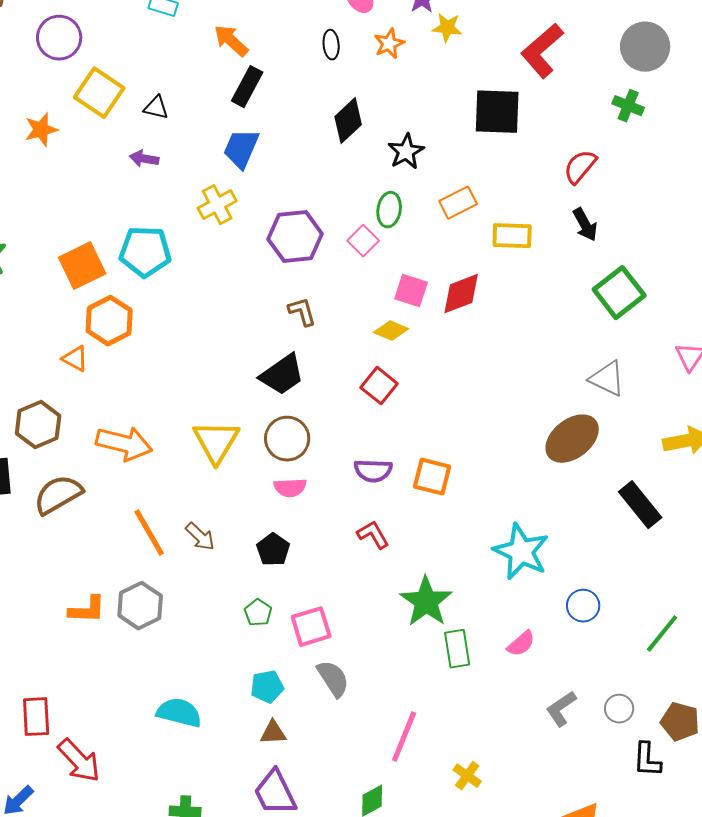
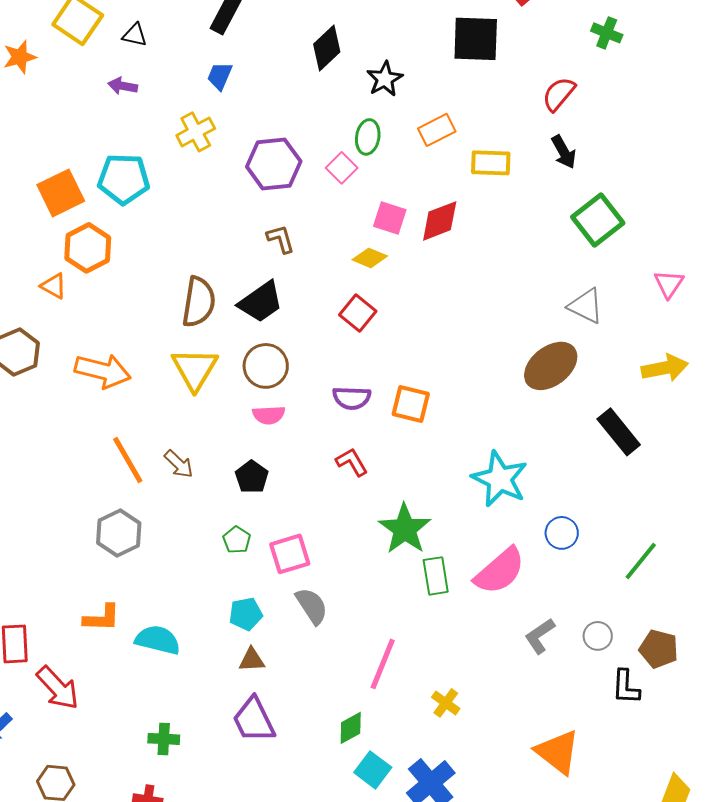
blue trapezoid: (241, 149) -> (220, 76), size x0.7
brown semicircle: (58, 495) -> (199, 302), moved, turned 129
orange L-shape: (87, 610) -> (102, 618), moved
pink semicircle: (521, 644) -> (500, 571), size x1.8

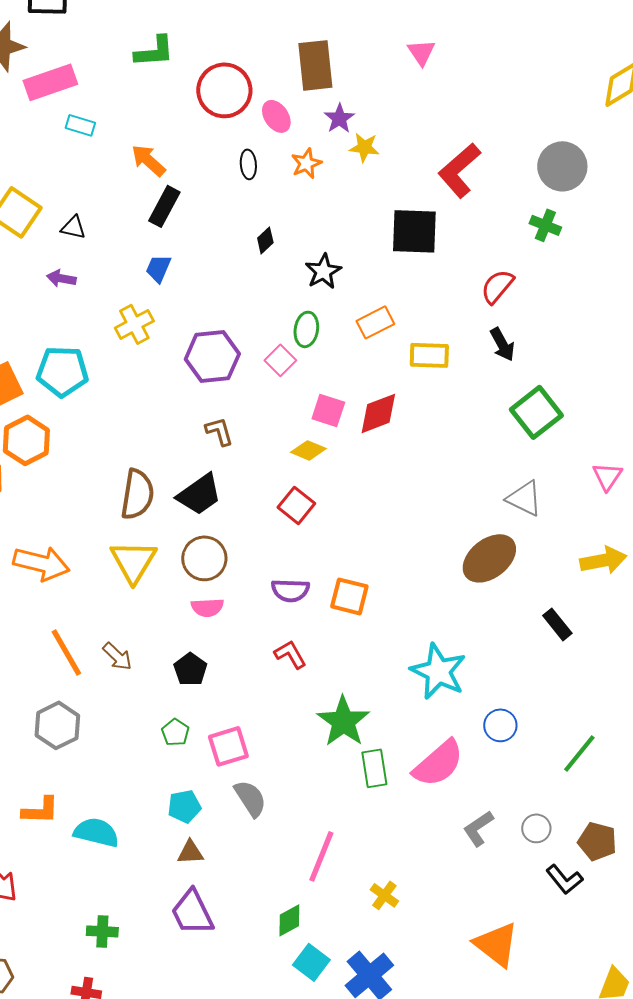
black diamond: (327, 48) -> (265, 240), size x0.6
black rectangle: (619, 432) -> (557, 624), size x0.7
black L-shape: (626, 687) -> (564, 879), turned -42

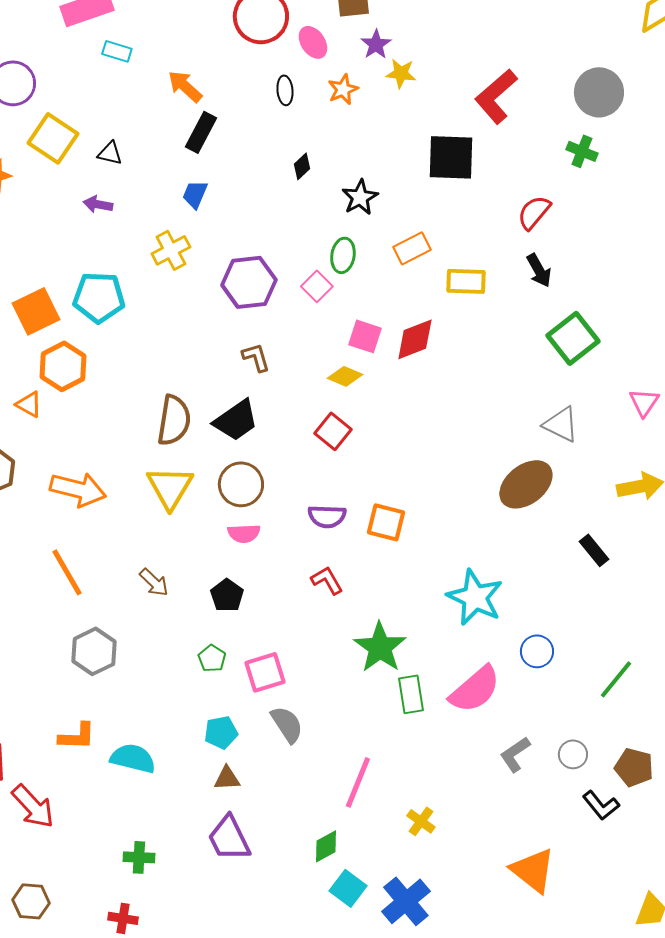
orange line: (66, 652) -> (67, 572), moved

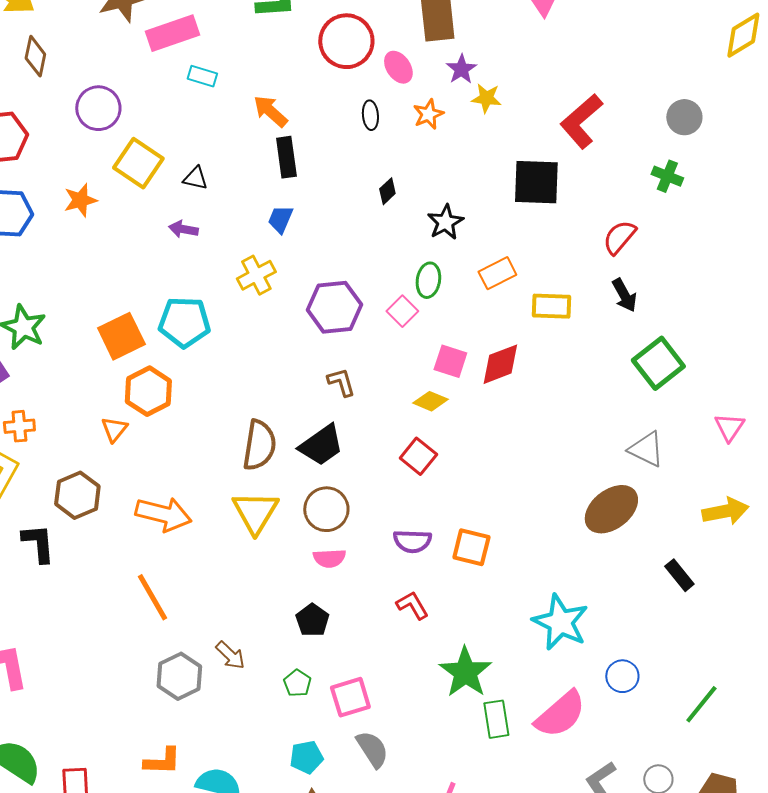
gray circle: (599, 92) -> (684, 117), size x0.7
black rectangle: (201, 132) -> (286, 157), turned -36
orange triangle: (29, 404) -> (114, 429), turned 40
brown arrow: (154, 582) -> (230, 655), moved

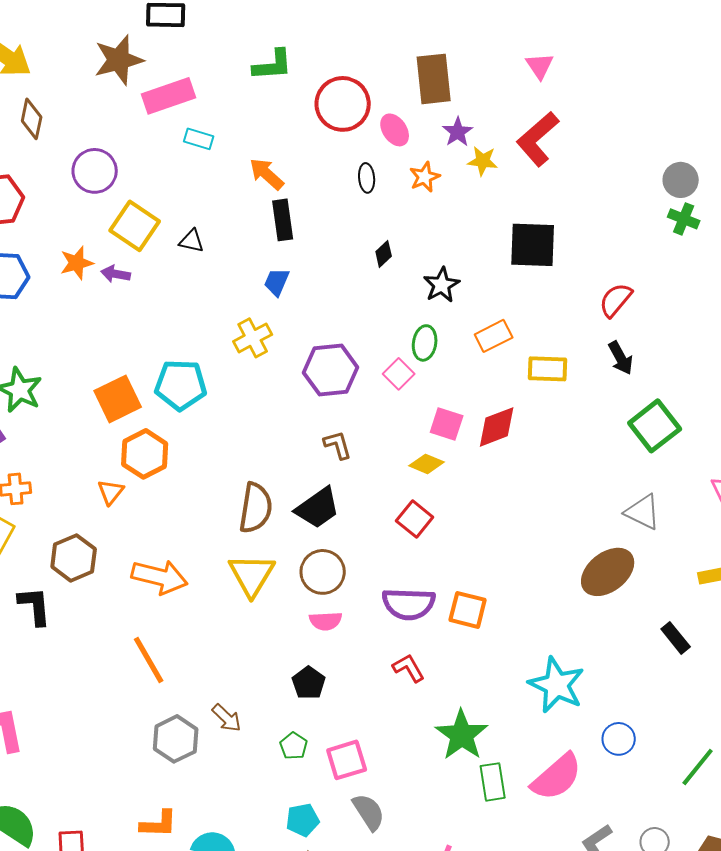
red L-shape: (581, 121) -> (538, 139), moved
green cross: (667, 176) -> (684, 219), moved
purple arrow: (183, 229) -> (116, 274), moved
purple semicircle: (412, 541) -> (409, 604), size x1.4

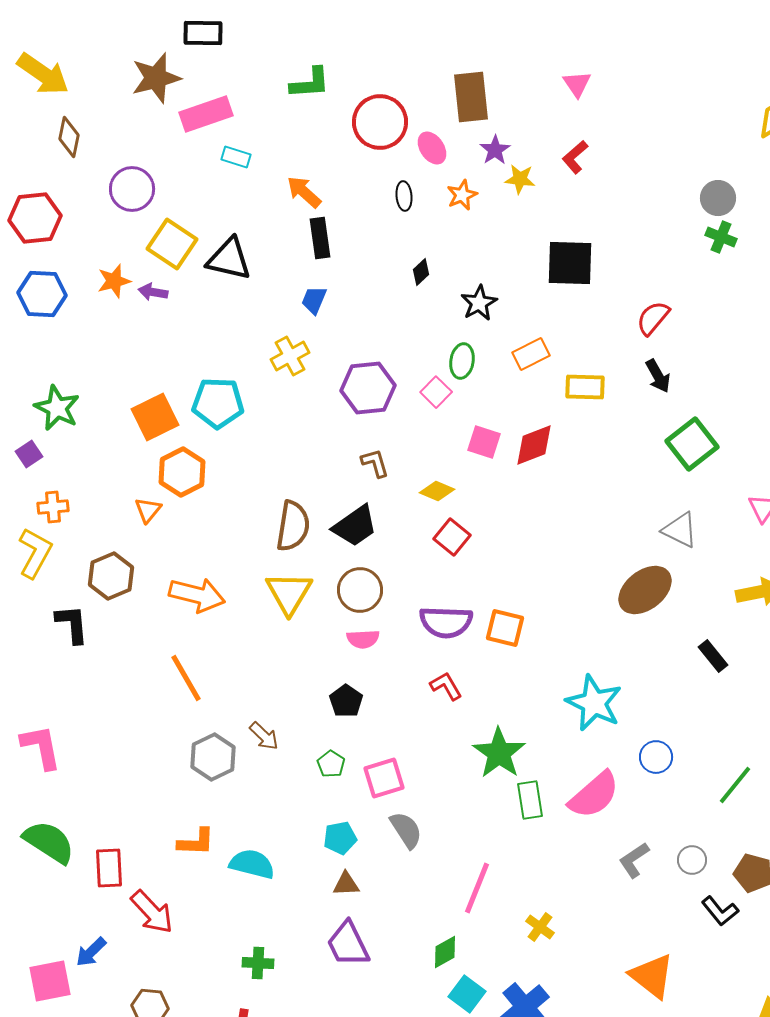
red L-shape: (538, 139) -> (575, 157), size x0.6
black triangle: (192, 241) -> (229, 259), size x1.8
yellow diamond: (427, 464) -> (437, 491), moved

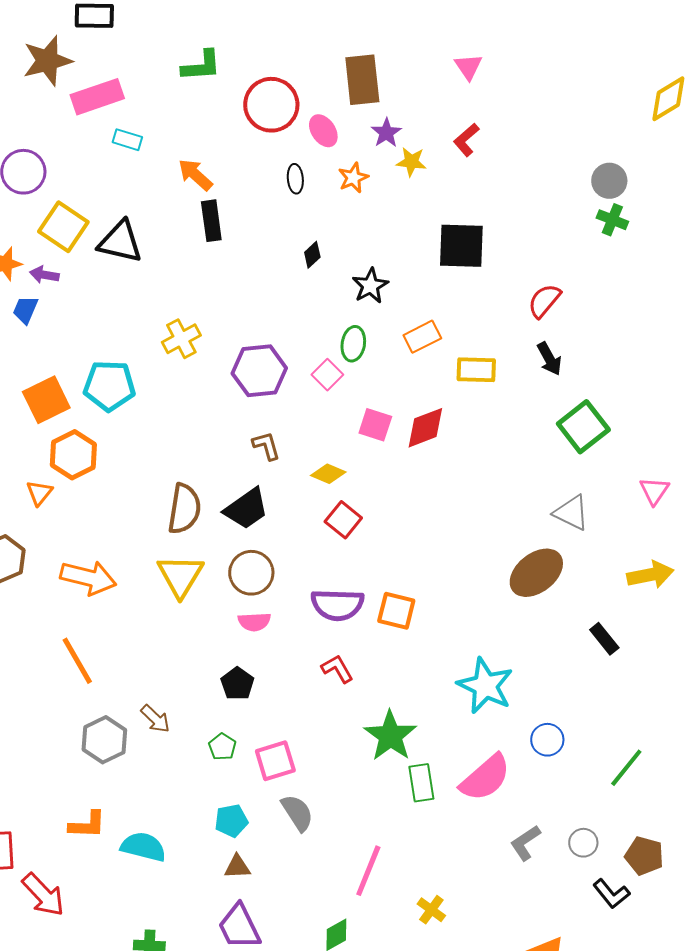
blue trapezoid: (314, 300) -> (25, 310), moved

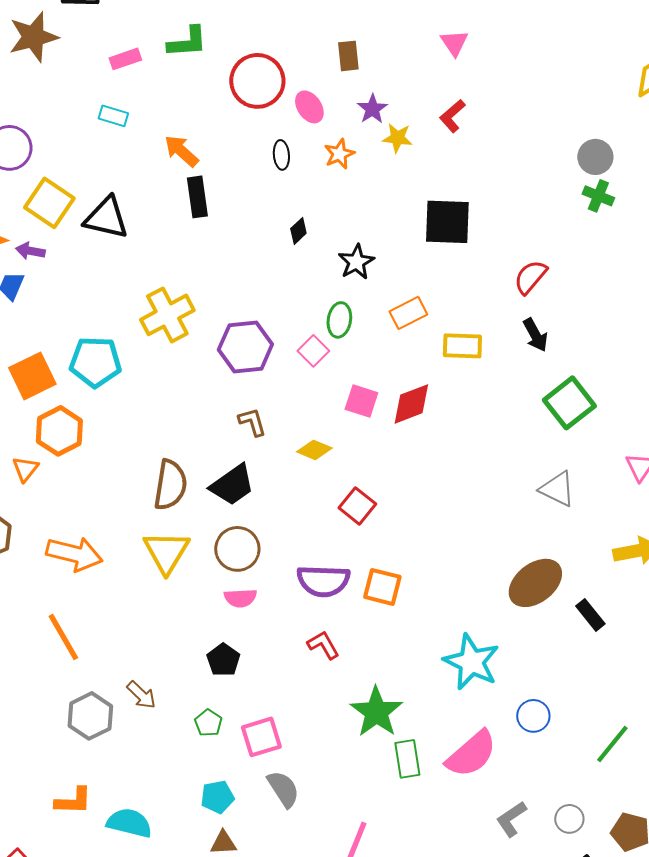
brown rectangle: (362, 80) -> (348, 56), size x0.6
pink rectangle: (97, 97) -> (125, 59), moved, size x0.6
yellow cross: (181, 339) -> (167, 315), size x1.4
red square: (343, 520) -> (357, 506), moved
brown ellipse: (536, 573) -> (535, 583), moved

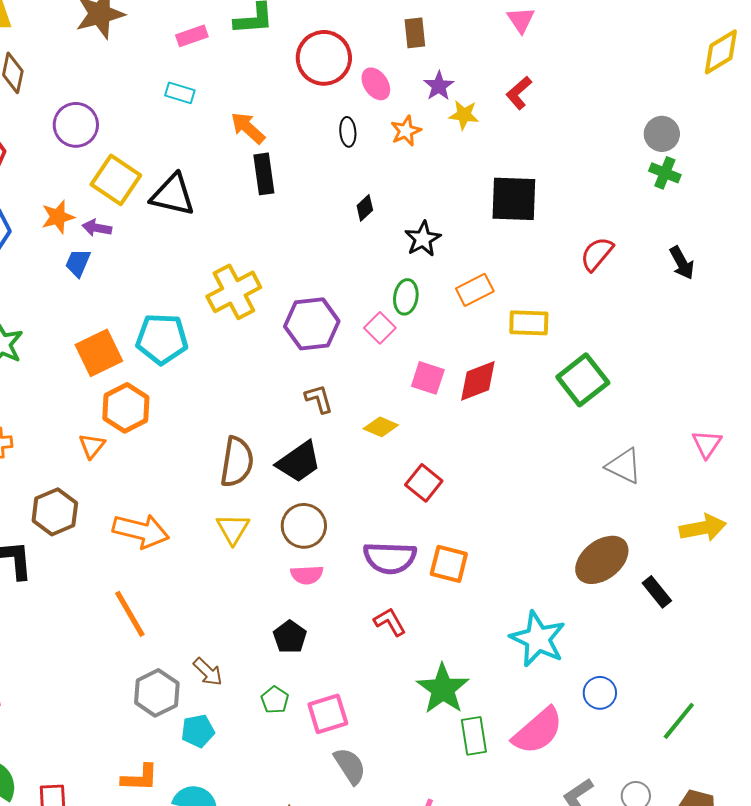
black arrow: (535, 335) -> (682, 263), moved
green square: (569, 403) -> (583, 380), moved
yellow triangle: (166, 552) -> (233, 529), size x0.7
cyan pentagon: (217, 797) -> (198, 731), moved

